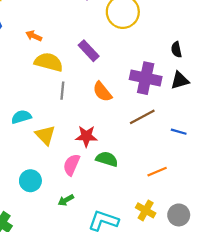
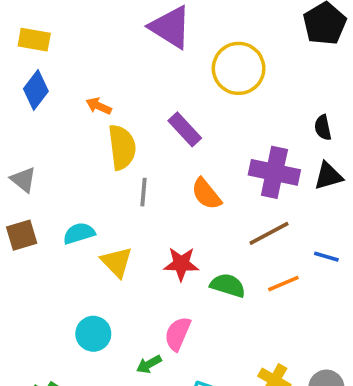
yellow semicircle: (49, 62) -> (122, 147), turned 68
green semicircle: (107, 159) -> (228, 285), moved
pink semicircle: (71, 165) -> (178, 334), moved
orange line: (157, 172) -> (283, 284), moved

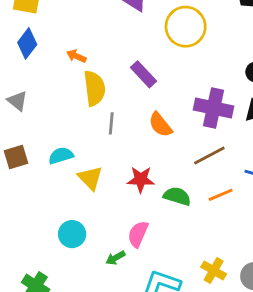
gray triangle: (23, 180) -> (17, 101), moved

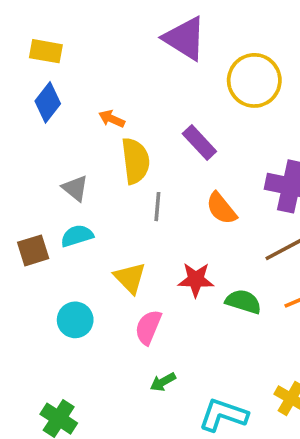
gray triangle: (17, 101) -> (75, 188), moved
cyan semicircle: (61, 156) -> (77, 236), moved
cyan circle: (72, 234) -> (75, 320), moved
pink semicircle: (138, 234) -> (148, 327), moved

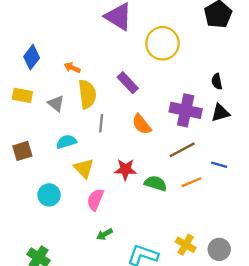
yellow rectangle: (46, 51) -> (22, 95), moved
gray triangle: (75, 188) -> (56, 103), moved
cyan semicircle: (77, 236) -> (66, 142), moved

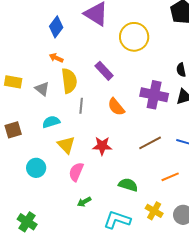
blue diamond: (32, 57) -> (56, 27), moved
brown line: (182, 150) -> (150, 143), moved
orange line: (191, 182) -> (170, 177), moved
green semicircle: (156, 183) -> (128, 185), moved

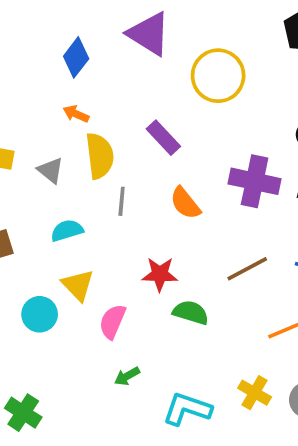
yellow triangle: (66, 145) -> (78, 285), moved
green semicircle: (128, 185) -> (191, 312), moved

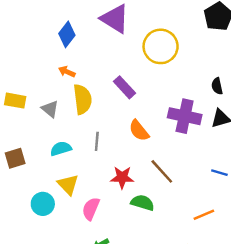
gray line: (122, 201) -> (97, 141), moved
brown line: (247, 269) -> (162, 171), moved, turned 76

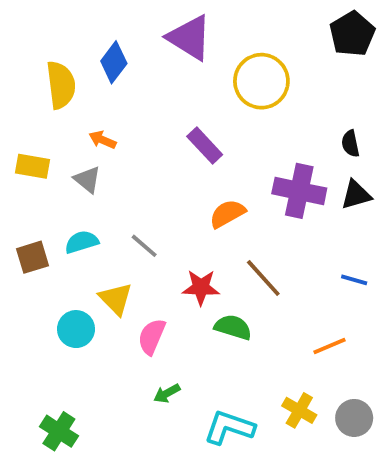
orange arrow: (67, 72) -> (102, 140), moved
yellow semicircle: (82, 99) -> (61, 85), moved
orange semicircle: (139, 131) -> (227, 214), turned 100
gray line: (97, 141) -> (144, 246), moved, turned -54
cyan semicircle: (61, 149) -> (82, 242), moved

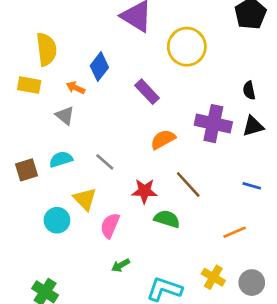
blue diamond: (114, 62) -> (99, 67), moved
yellow rectangle: (32, 166) -> (29, 85), moved

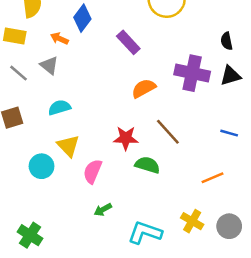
cyan semicircle: (61, 159) -> (59, 108), moved
gray line: (105, 162) -> (19, 73), moved

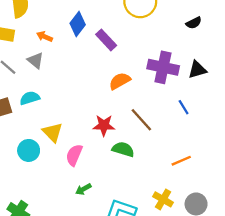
blue diamond: (82, 18) -> (78, 24), moved
black semicircle: (227, 41) -> (194, 23), moved, turned -105
cyan semicircle: (59, 108) -> (30, 98), moved
blue line: (229, 133) -> (184, 107), moved, turned 42

